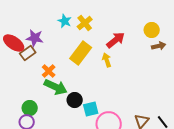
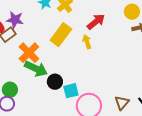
orange cross: (49, 71) -> (29, 53), size x1.5

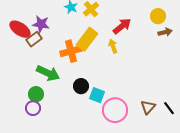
orange cross: (29, 53) -> (71, 51), moved, turned 30
green arrow: (36, 69) -> (48, 73), moved
cyan square: (71, 91) -> (97, 95), turned 35

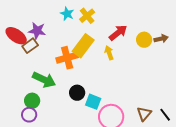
yellow circle: (158, 16) -> (144, 40), moved

